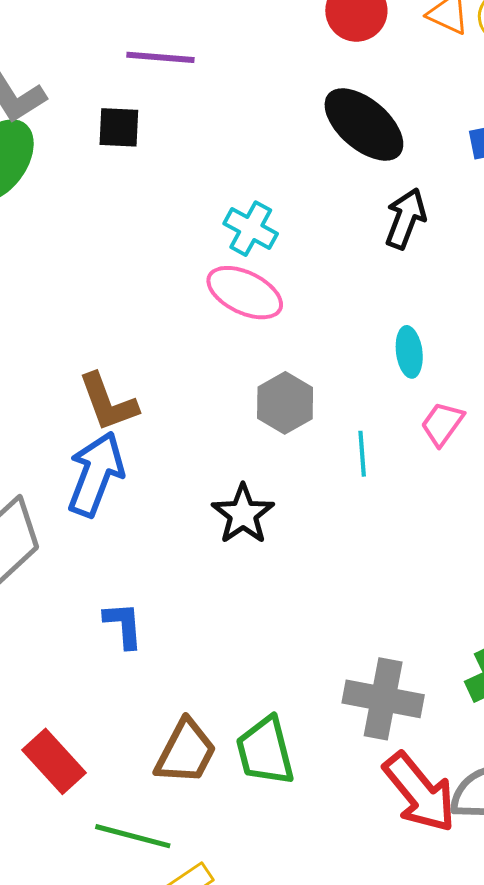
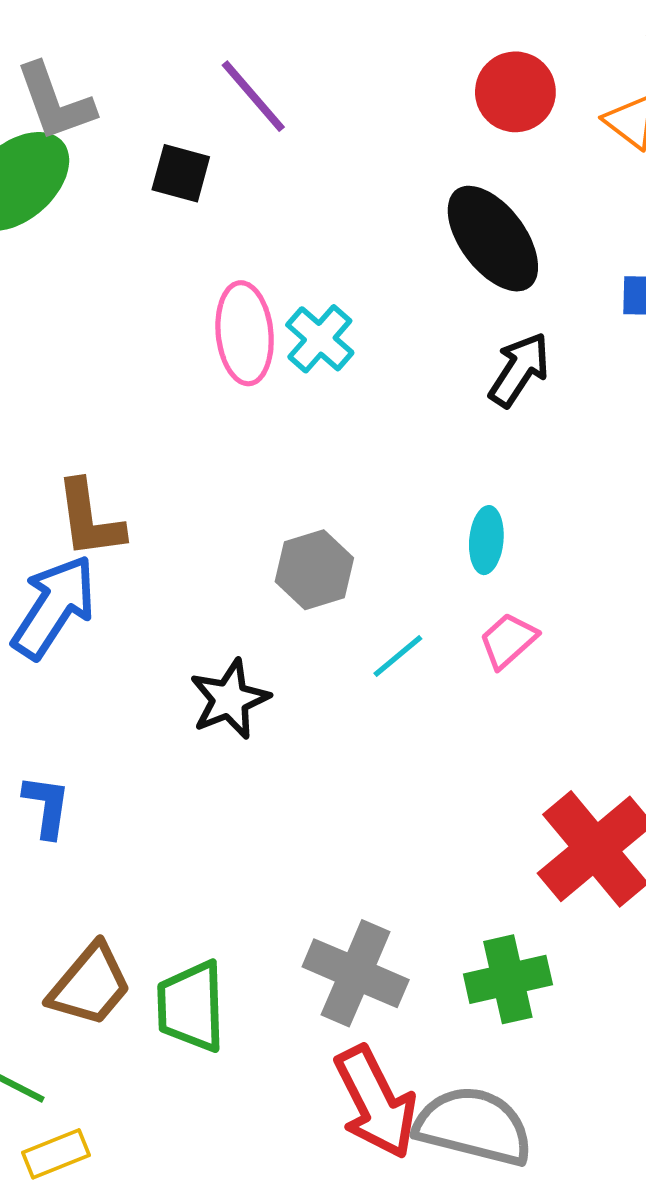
purple line: (160, 57) -> (253, 96), turned 32
pink ellipse: (245, 293) -> (245, 333), moved, turned 46
cyan line: (362, 454) -> (398, 656), turned 42

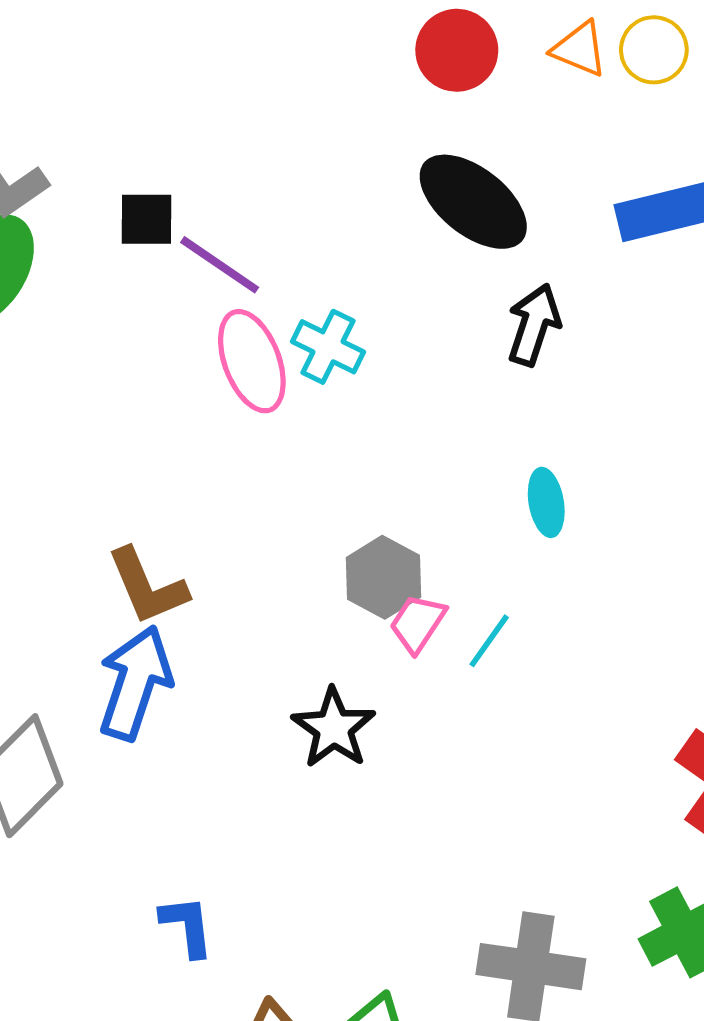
purple line: (253, 96) -> (220, 265), moved
pink trapezoid: (508, 641) -> (418, 623), moved
blue L-shape: (47, 806) -> (187, 926), moved

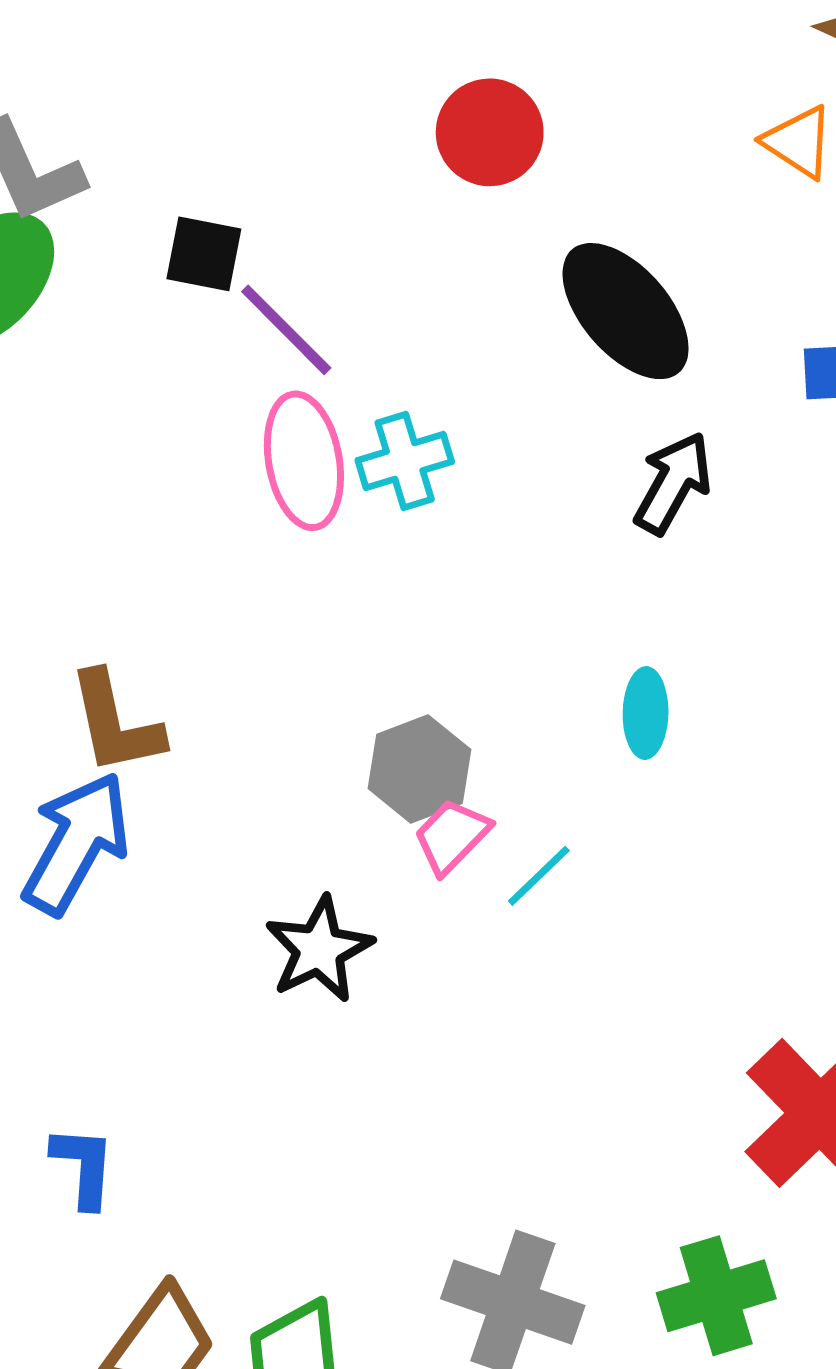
red circle: (457, 50) -> (490, 132), moved
cyan cross: (328, 347) -> (405, 461), turned 36

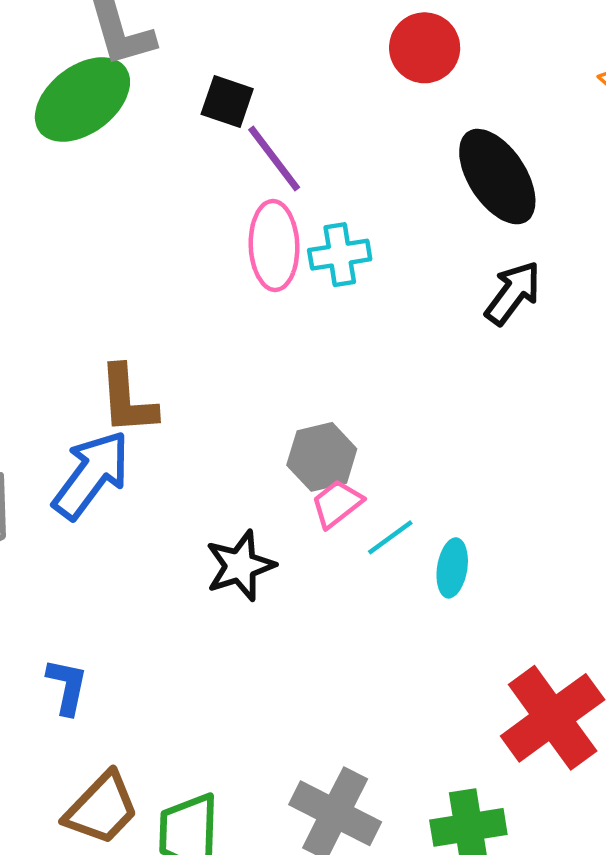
cyan ellipse: (646, 713) -> (452, 568), moved

